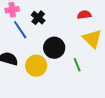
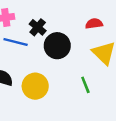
blue line: (20, 30) -> (16, 42), turned -42
black circle: (54, 48) -> (57, 46), moved

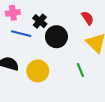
red semicircle: (94, 24) -> (88, 18), turned 64

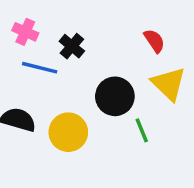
pink cross: (13, 13) -> (25, 32), turned 32
black circle: (56, 37) -> (115, 96), moved

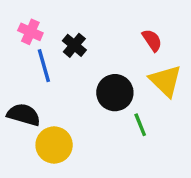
blue line: (40, 68) -> (44, 66), turned 60
yellow circle: (68, 132) -> (54, 145), moved

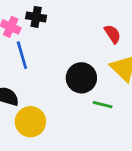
black cross: (74, 45) -> (36, 17), moved, turned -30
green line: (140, 125) -> (103, 105), turned -54

